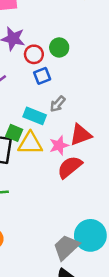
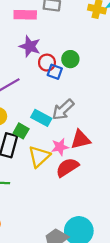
blue square: (42, 76) -> (55, 72), moved, turned 35
gray arrow: (58, 104) -> (63, 110), size x1.5
yellow triangle: (30, 143) -> (39, 156), moved, turned -50

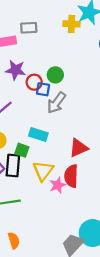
gray arrow: (63, 110) -> (56, 103), moved
pink star: (60, 147) -> (58, 185), moved
red semicircle: (67, 167) -> (71, 176), turned -45

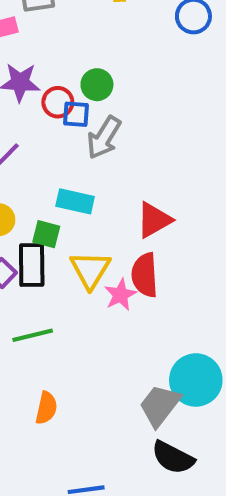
orange semicircle: (14, 240) -> (46, 408), turned 35

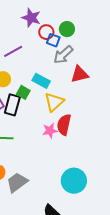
red triangle: (154, 220) -> (79, 74), moved
yellow triangle: (90, 270) -> (54, 102), moved
gray trapezoid: (160, 405) -> (17, 182), moved

